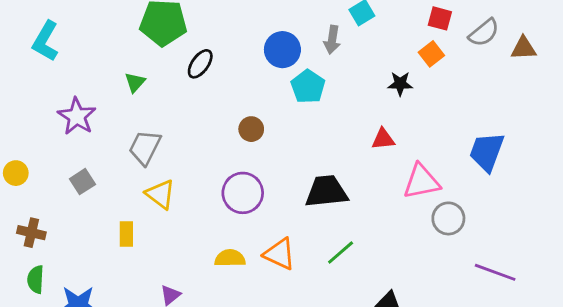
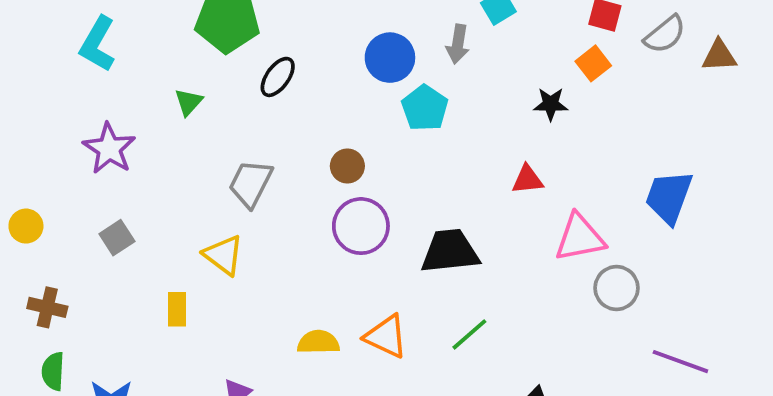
cyan L-shape: (46, 41) -> (98, 44), moved
gray trapezoid: (145, 148) -> (251, 183), moved
purple circle: (243, 193) -> (361, 226), moved

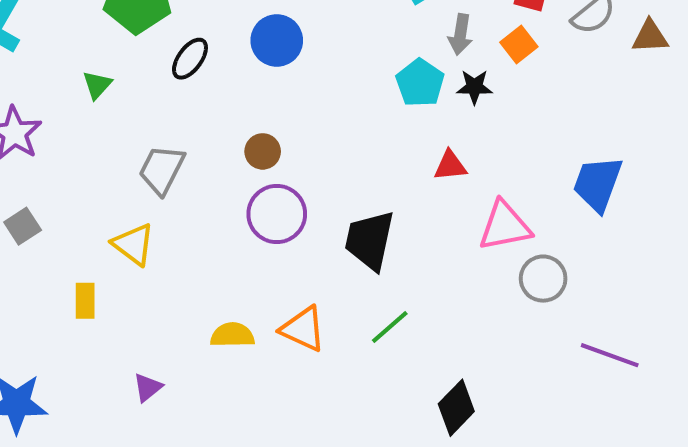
gray arrow: (458, 44) -> (460, 34), moved
blue circle: (390, 58) -> (277, 40), moved
cyan pentagon: (425, 108) -> (420, 83), moved
black trapezoid: (450, 251) -> (370, 240), turned -72

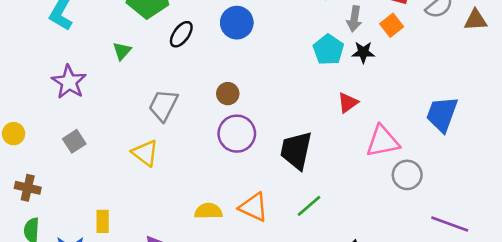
red triangle: (450, 166) -> (348, 103), turned -30
yellow rectangle: (85, 301) -> (103, 221), moved

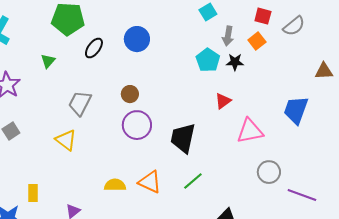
brown triangle: (476, 20) -> (324, 71), moved
gray circle: (407, 175) -> (269, 172), moved

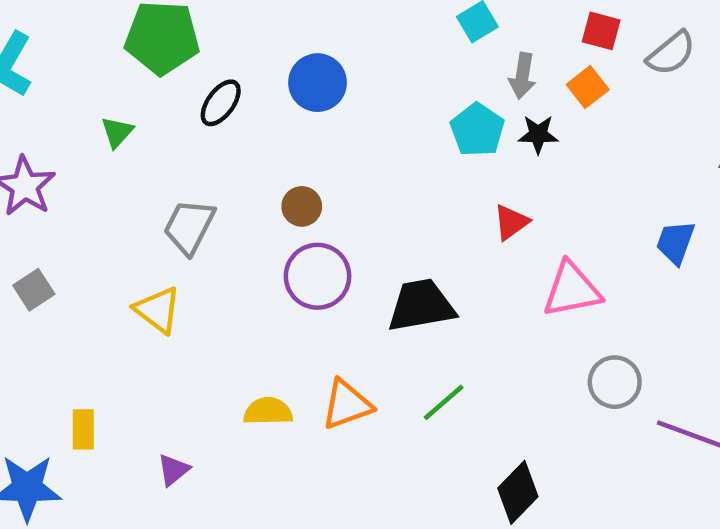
blue trapezoid: (296, 110) -> (676, 242), size x0.7
black trapezoid: (183, 138) -> (421, 306), turned 68
orange triangle: (150, 182) -> (347, 405), turned -45

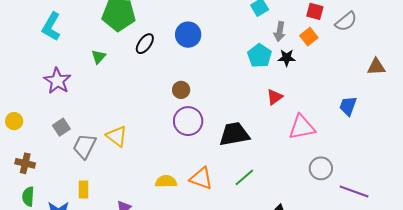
gray trapezoid: (189, 227) -> (84, 146), moved
orange triangle: (347, 405) -> (201, 178), turned 40

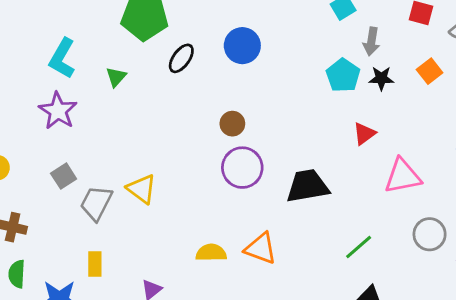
cyan L-shape: (51, 27) -> (62, 58), moved
orange square: (309, 37) -> (430, 71), moved
green line: (244, 177) -> (359, 247), moved

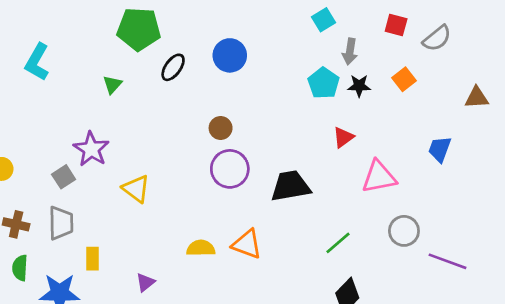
cyan L-shape: (62, 58) -> (37, 62), moved
purple star: (58, 111) -> (91, 149), moved
gray trapezoid: (96, 203) -> (61, 223), moved, turned 152

